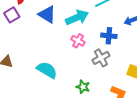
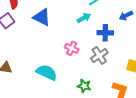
cyan arrow: (77, 17) -> (84, 18), moved, size x0.6
pink cross: (78, 41) -> (72, 48), moved

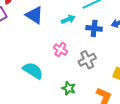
cyan arrow: (84, 18) -> (68, 19), moved
blue cross: (105, 33) -> (94, 28), moved

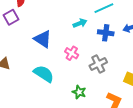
blue triangle: (34, 15) -> (43, 39), moved

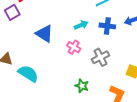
cyan arrow: (80, 23) -> (81, 25), moved
cyan semicircle: (44, 74) -> (28, 74), moved

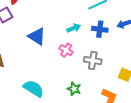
gray cross: (100, 57) -> (93, 61), turned 36
cyan semicircle: (28, 74) -> (34, 88), moved

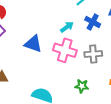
blue cross: (100, 29) -> (93, 22), turned 35
pink cross: (66, 50) -> (65, 50), size x1.6

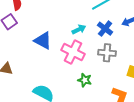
gray cross: (93, 54) -> (107, 53), moved
green star: (82, 86) -> (85, 80), moved

